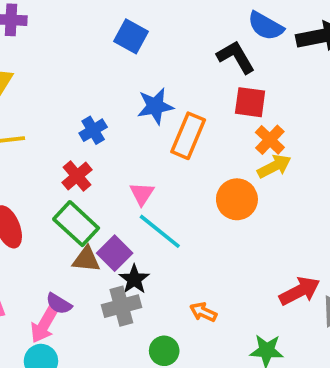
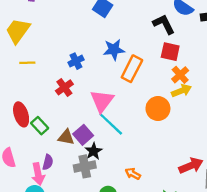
pink triangle: (142, 194) -> (102, 101), size x1.6
green rectangle: (76, 224) -> (40, 126), moved, size x0.7
purple semicircle: (59, 304) -> (48, 162), turned -112
pink arrow: (44, 325) -> (38, 174), turned -45

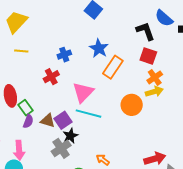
blue star: (114, 50) -> (99, 48), turned 30
cyan line: (111, 124) -> (88, 114), turned -35
purple semicircle: (48, 162) -> (28, 121), moved
gray cross: (85, 166) -> (61, 148), turned -30

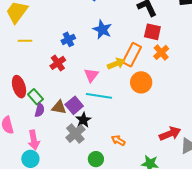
orange rectangle: (113, 67) -> (132, 55), moved
pink triangle: (83, 92) -> (91, 75), size x0.7
yellow arrow: (154, 92) -> (116, 64), moved

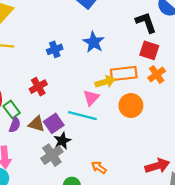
orange rectangle: (132, 55) -> (124, 73), turned 50
red cross: (58, 63) -> (38, 87), moved
pink triangle: (91, 75) -> (91, 98), moved

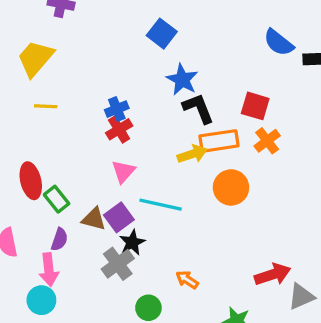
black L-shape: (146, 22) -> (198, 108), moved
blue star: (94, 42) -> (182, 80), moved
red cross: (38, 87) -> (119, 129), moved
pink triangle: (91, 98) -> (123, 171), moved
purple semicircle: (15, 125) -> (59, 239), moved

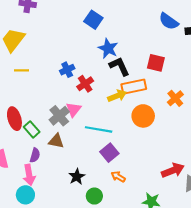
red cross: (119, 129) -> (85, 84), moved
orange cross: (267, 141) -> (175, 98), moved
purple square: (119, 217) -> (109, 153), moved
black star: (132, 242) -> (77, 177), moved
gray cross: (118, 264) -> (59, 116), moved

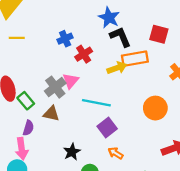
orange circle: (143, 116) -> (155, 108), moved

